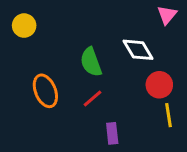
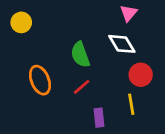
pink triangle: (167, 15) -> (129, 13), moved
yellow line: (168, 115) -> (131, 104), moved

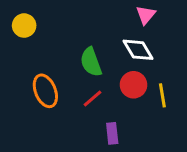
red circle: (141, 75) -> (134, 85), moved
yellow line: (131, 104) -> (162, 95), moved

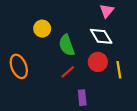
yellow circle: (24, 26) -> (42, 29), moved
orange ellipse: (45, 91) -> (19, 66), moved

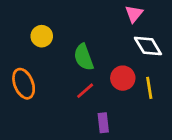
yellow circle: (42, 29) -> (42, 36), moved
white diamond: (101, 36) -> (148, 46), moved

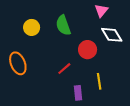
green semicircle: (84, 57) -> (63, 25), moved
red circle: (123, 78) -> (88, 50), moved
yellow line: (149, 88) -> (99, 81), moved

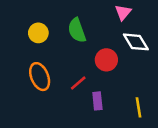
orange ellipse: (18, 63) -> (40, 77), moved
yellow line: (99, 81) -> (138, 107), moved
purple rectangle: (78, 93) -> (97, 101), moved

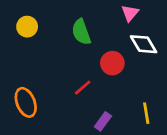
yellow circle: (38, 33) -> (27, 27), moved
orange ellipse: (40, 77) -> (26, 102), moved
purple rectangle: (97, 101) -> (103, 121), moved, turned 42

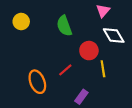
orange ellipse: (26, 102) -> (37, 82), moved
yellow line: (146, 113) -> (103, 69), moved

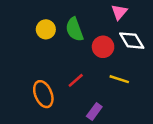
yellow circle: (21, 22) -> (46, 29), moved
red circle: (89, 51) -> (103, 47), moved
yellow line: (103, 69) -> (119, 79), turned -63

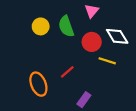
pink triangle: (119, 12) -> (92, 11), moved
yellow line: (119, 79) -> (107, 61), moved

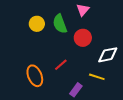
white diamond: (117, 36) -> (108, 55), moved, turned -70
yellow line: (107, 61) -> (97, 77), moved

